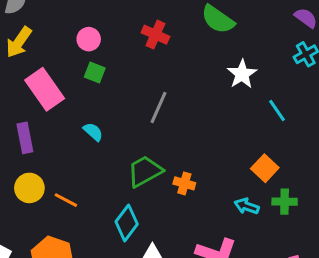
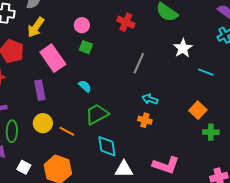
gray line: (159, 107) -> (139, 63), moved
cyan line: (277, 111) -> (206, 72), turned -35
green trapezoid: (145, 171) -> (97, 114), moved
cyan arrow: (247, 206) -> (150, 99), moved
cyan diamond: (127, 223) -> (107, 146), turned -45

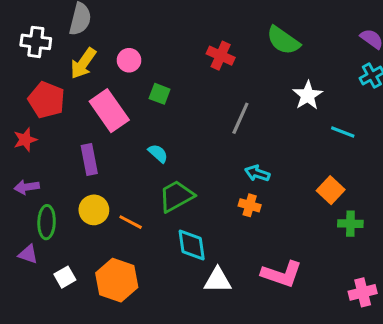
pink circle: (82, 25) -> (129, 60), moved
white square: (24, 167) -> (65, 277), turned 32

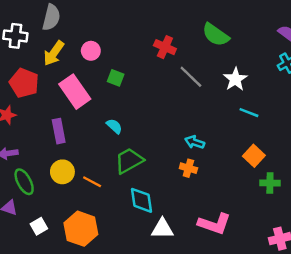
gray line: (240, 118) -> (191, 77), moved, turned -70
cyan line: (343, 132) -> (249, 113), moved
green ellipse: (47, 222) -> (24, 182), turned -30

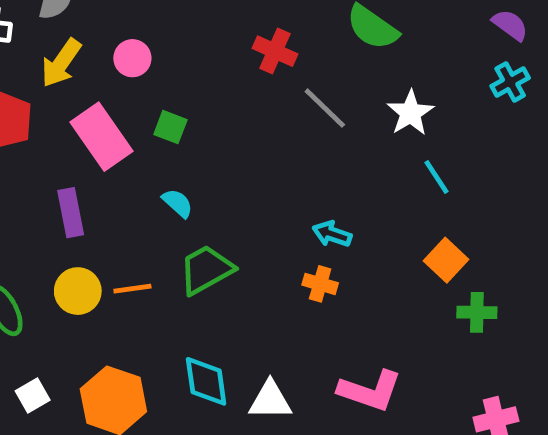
green square: (116, 78) -> (170, 127), moved
cyan line: (249, 113) -> (436, 177), turned 36
orange line: (92, 182) -> (132, 289), moved, turned -36
cyan diamond: (141, 200) -> (206, 381), moved

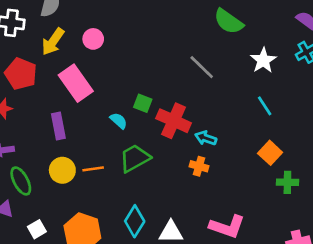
red cross: (275, 51) -> (174, 121), moved, size x1.4
white star: (410, 113) -> (263, 60), moved
green square: (170, 127) -> (143, 103), moved
cyan diamond: (206, 381) -> (135, 221), turned 40

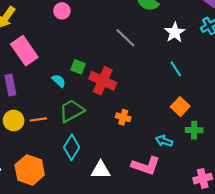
pink circle: (93, 39) -> (62, 11), moved
cyan arrow: (206, 138) -> (164, 141), moved
cyan diamond: (135, 221) -> (72, 147), moved

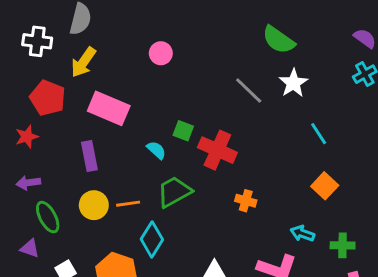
white star: (175, 32) -> (293, 83), moved
pink rectangle: (24, 51) -> (109, 108), turned -32
green cross: (194, 130) -> (343, 245), moved
cyan diamond: (72, 147) -> (152, 239), moved

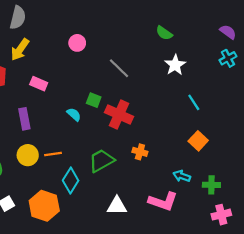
green semicircle: (278, 40) -> (164, 33), size x0.7
gray line: (249, 90) -> (119, 68), moved
pink rectangle: (109, 108) -> (39, 84), size x0.6
green trapezoid: (174, 192) -> (101, 161), moved

